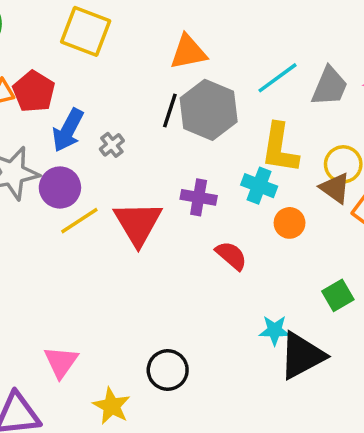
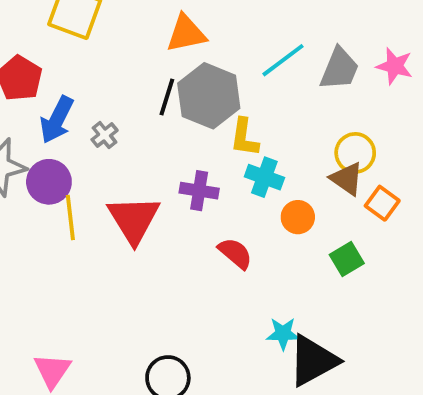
yellow L-shape: (280, 148) -> (244, 137), moved, size x0.7
yellow line: (79, 221) -> (70, 217), turned -63
green square: (338, 295) -> (347, 259), moved

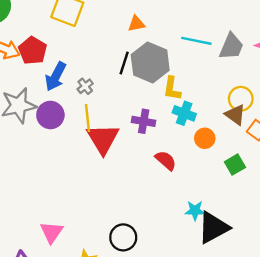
orange triangle: (186, 34) -> (136, 24), size x0.7
cyan line: (283, 60) -> (196, 41), turned 48
yellow line: (70, 217) -> (88, 118), moved

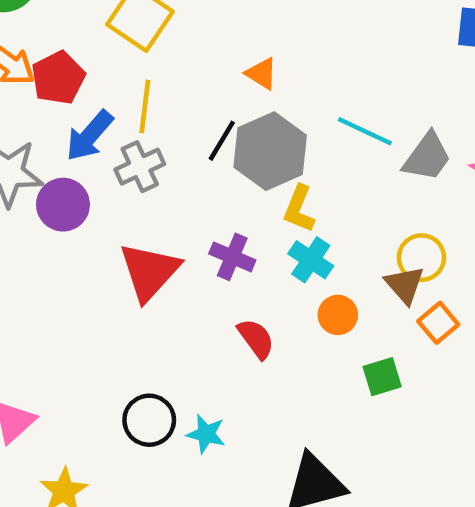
orange triangle: (136, 24) -> (262, 74), turned 30
gray cross: (85, 86) -> (140, 167), size x1.5
yellow line: (88, 118) -> (145, 106), moved
cyan star: (195, 211) -> (206, 434), moved
black circle: (123, 237) -> (149, 420), moved

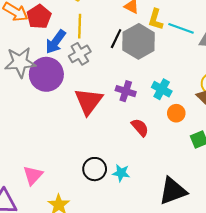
purple circle: (63, 205) -> (46, 74), size x1.4
yellow L-shape: (299, 209) -> (156, 19), moved

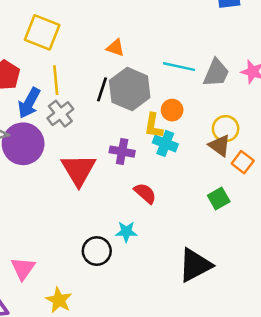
yellow L-shape: (156, 19) -> (153, 126), moved
orange circle: (176, 113) -> (172, 110), moved
cyan star: (121, 173) -> (126, 232), moved

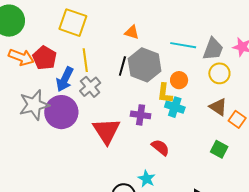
yellow circle: (226, 129) -> (219, 73), moved
green square: (219, 199) -> (219, 149), turned -30
cyan star: (126, 232) -> (147, 179), turned 30

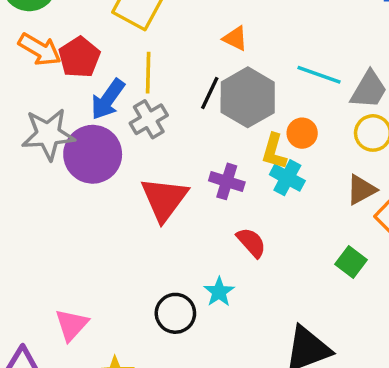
brown triangle: (218, 107) -> (361, 190), turned 48

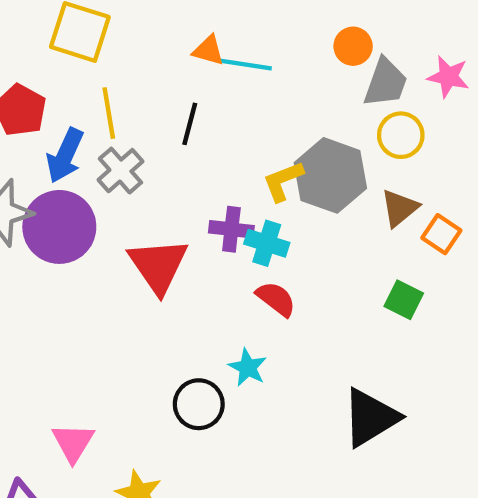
cyan line: (319, 75) -> (244, 64), moved
gray hexagon: (248, 97) -> (330, 175), moved
orange circle: (302, 133) -> (353, 46), moved
yellow L-shape: (274, 151) -> (283, 181), turned 63
cyan cross: (287, 178) -> (267, 243), moved

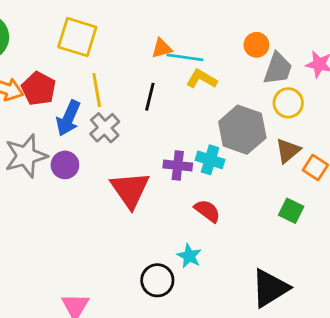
orange triangle: (208, 50) -> (162, 48), turned -30
yellow L-shape: (283, 181) -> (202, 79), moved, turned 52
purple circle: (59, 227) -> (65, 165), size x0.6
cyan cross: (267, 243) -> (210, 160), moved

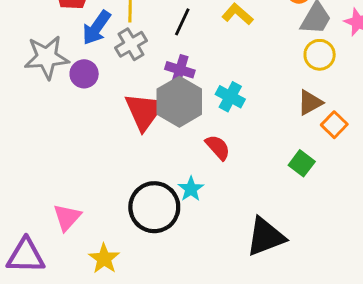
gray hexagon: (242, 130) -> (179, 102), moved
purple cross: (178, 165) -> (180, 70), moved
black circle: (157, 280) -> (154, 207), size x1.5

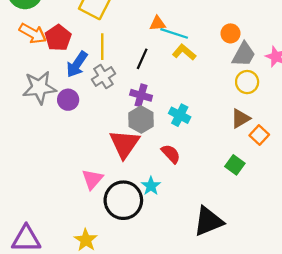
gray hexagon: (179, 102) -> (141, 120), size x0.7
red triangle: (144, 111) -> (124, 144), moved
pink triangle: (67, 217) -> (92, 179), moved

